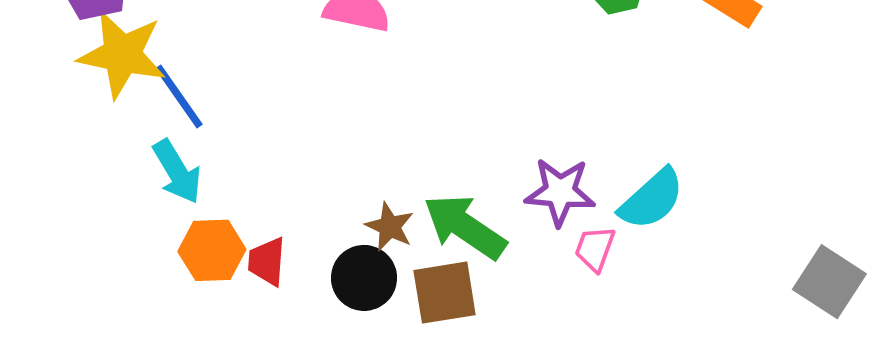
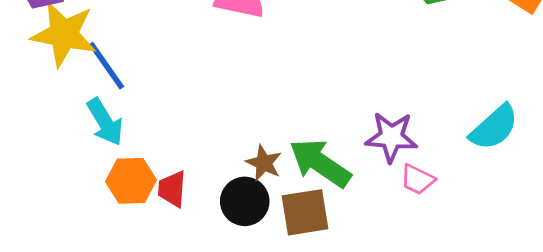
cyan semicircle: (652, 199) -> (494, 127), moved
pink trapezoid: (595, 249) -> (417, 179), turned -84

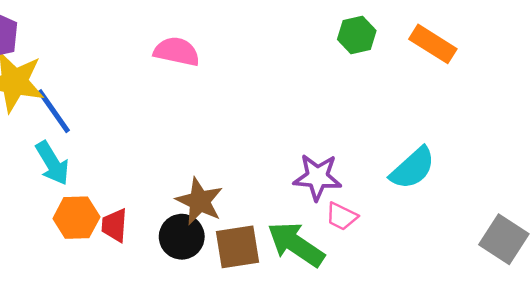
brown star: (264, 163) -> (199, 201), size x1.4
green arrow: (320, 163) -> (296, 244), moved

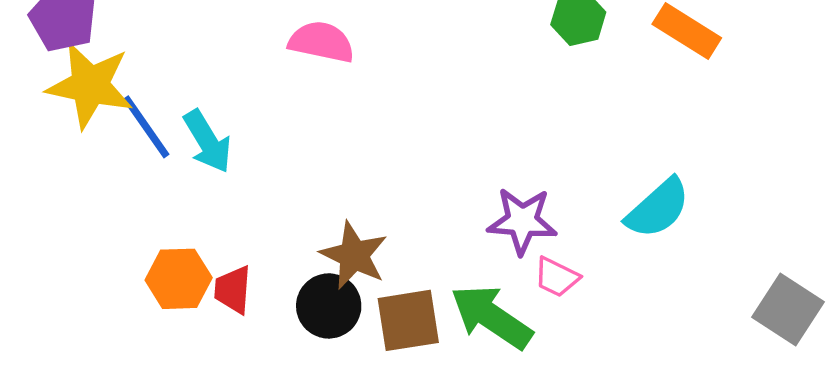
cyan arrow: (52, 163) -> (208, 141), moved

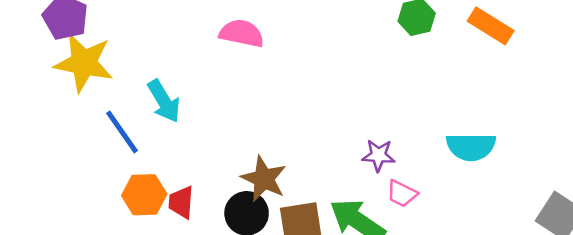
blue line: (146, 127) -> (122, 132), moved
cyan semicircle: (658, 208) -> (471, 147), turned 42
purple star: (522, 221) -> (378, 155), size x0.7

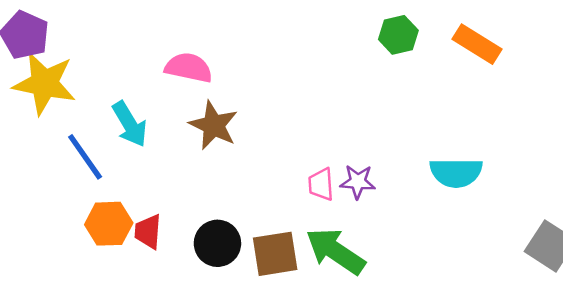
pink semicircle: (242, 33) -> (189, 68), moved
brown star: (264, 179) -> (214, 125), moved
pink trapezoid: (402, 194) -> (321, 184), moved, turned 60

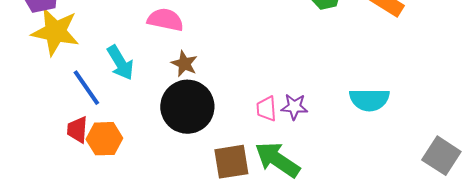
brown star: (214, 125) -> (184, 64), size x0.7
red trapezoid: (148, 232) -> (77, 130), moved
black circle: (217, 243) -> (187, 107), moved, size x1.5

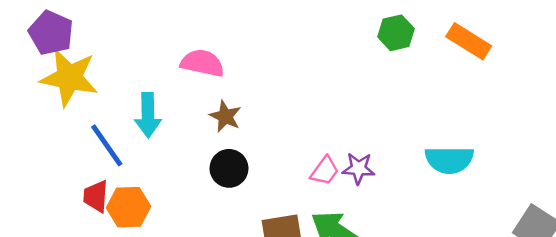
cyan arrow: (120, 63) -> (148, 115), turned 30
black circle: (187, 107) -> (229, 168), size x0.6
pink trapezoid: (266, 109) -> (325, 171), turned -140

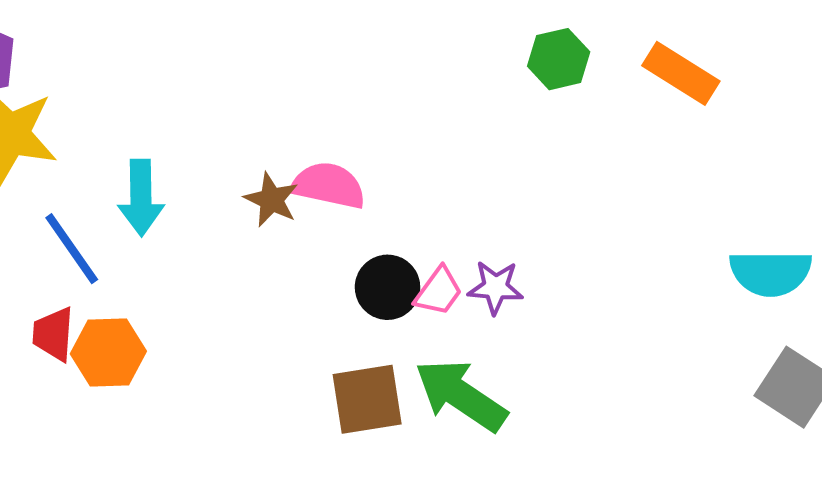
pink semicircle: (202, 63) -> (328, 185), moved
cyan semicircle: (449, 160) -> (771, 273), moved
black circle: (229, 168) -> (388, 287), moved

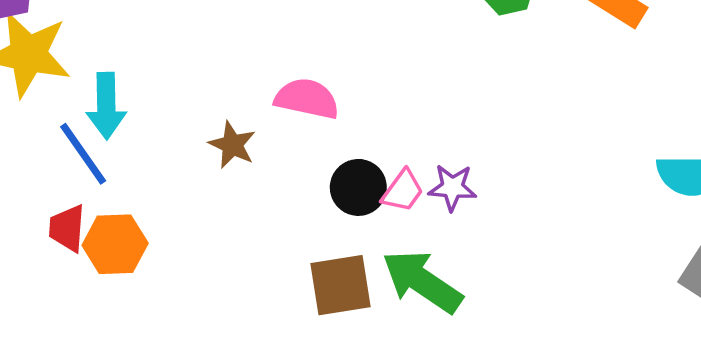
cyan arrow: (141, 198) -> (106, 106), moved
brown star: (271, 200) -> (232, 145), moved

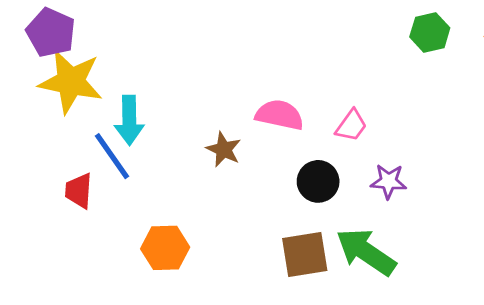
pink trapezoid: (403, 191) -> (351, 126), moved
red trapezoid: (67, 228) -> (79, 191), moved
orange hexagon: (115, 244) -> (165, 248), moved

